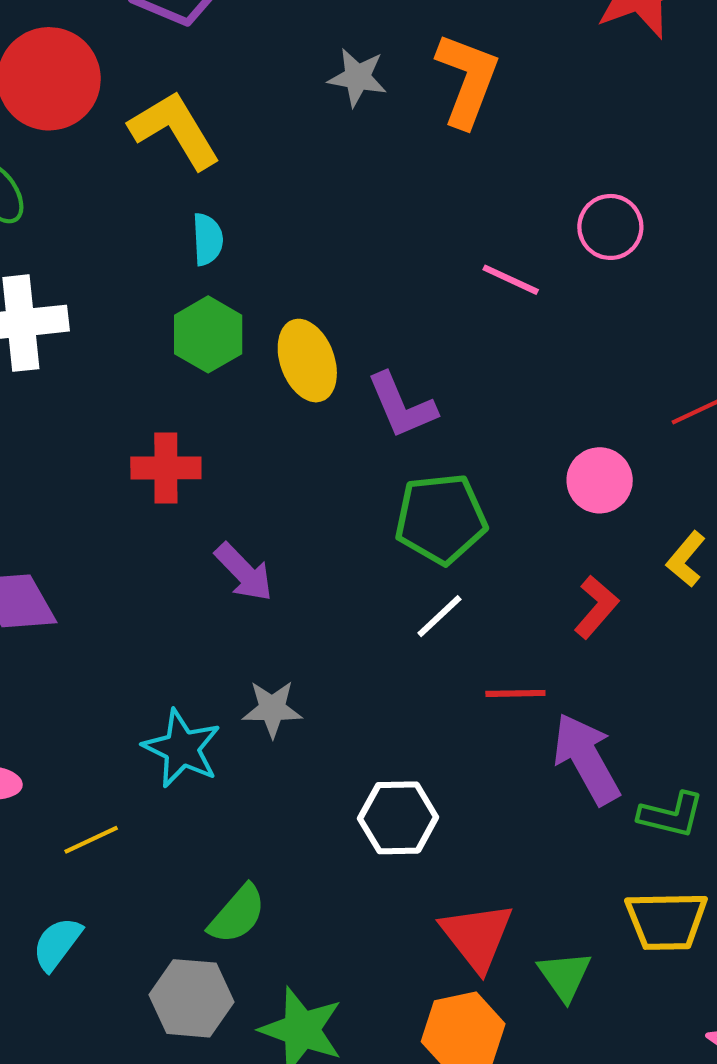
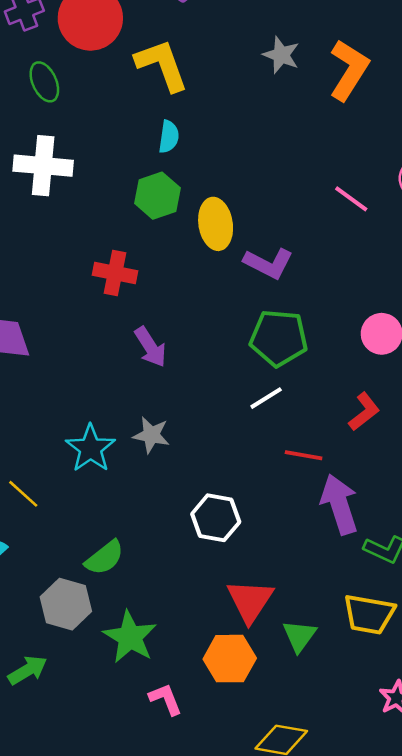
purple L-shape: (402, 406) -> (268, 263), turned -51
yellow line: (91, 840) -> (23, 494), turned 56

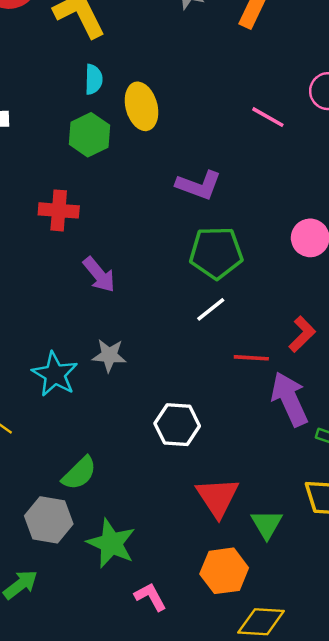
yellow ellipse: (216, 224) -> (141, 106), moved
red L-shape: (364, 412) -> (302, 334), moved
orange hexagon: (230, 659) -> (224, 571), moved

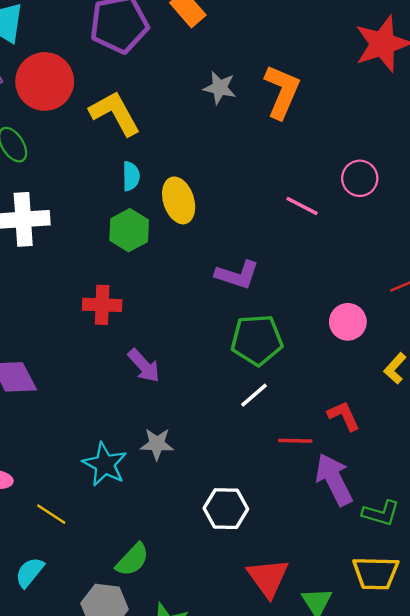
red L-shape: (302, 334) -> (344, 416), turned -68

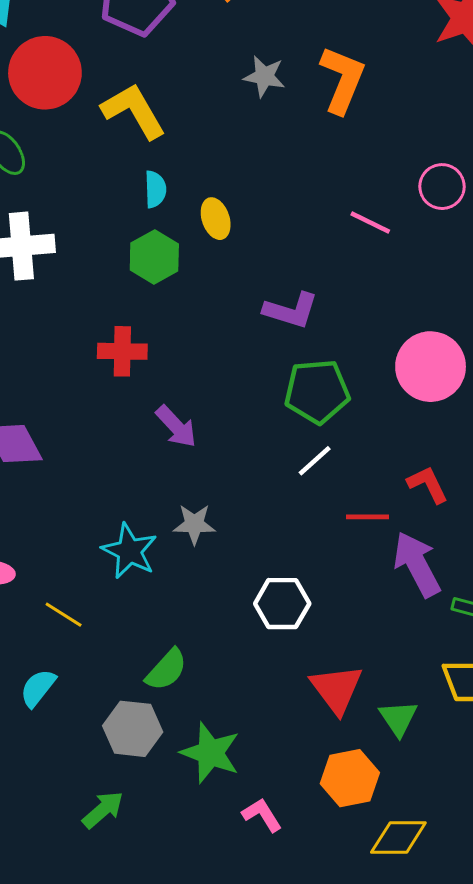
yellow ellipse: (179, 200) -> (216, 219), size x0.7
pink circle: (348, 322) -> (431, 367), size x1.5

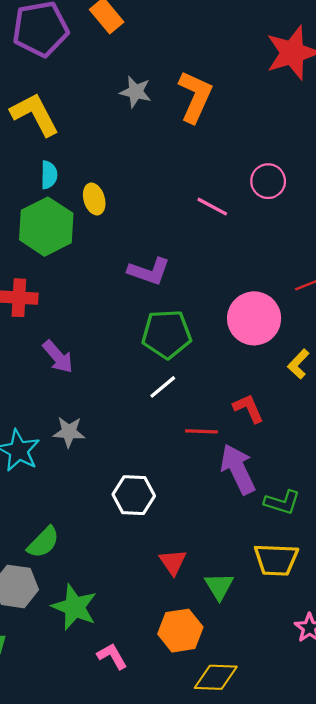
green hexagon: (154, 257) -> (46, 227), size x1.4
red triangle: (337, 689) -> (173, 562), size x0.7

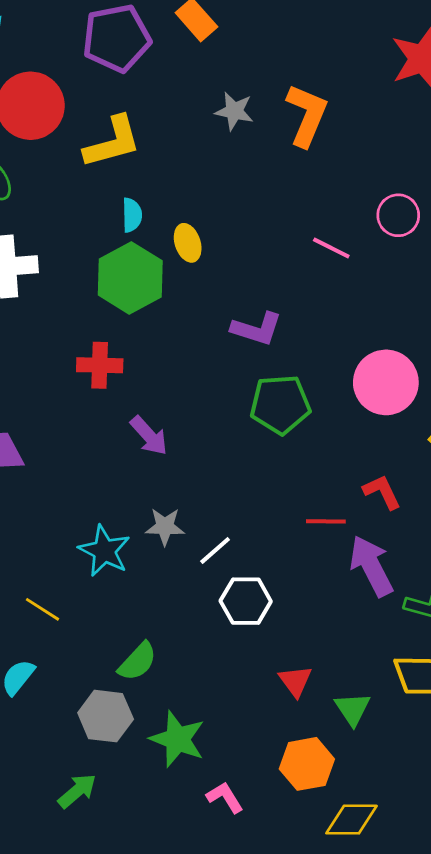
yellow L-shape: (35, 114) -> (113, 142), turned 104
white line: (163, 387) -> (215, 550), moved

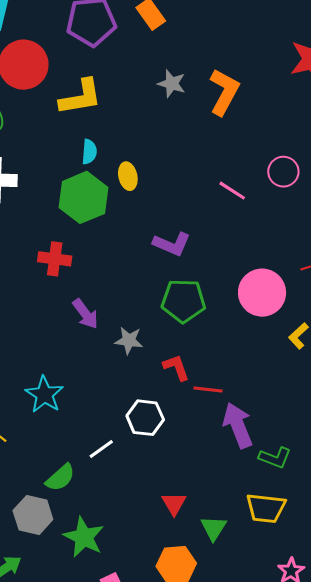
red L-shape: (382, 492) -> (176, 367), moved
gray star: (165, 527) -> (129, 341), moved
white line: (215, 550) -> (101, 449), moved
white hexagon: (246, 601) -> (145, 418), moved

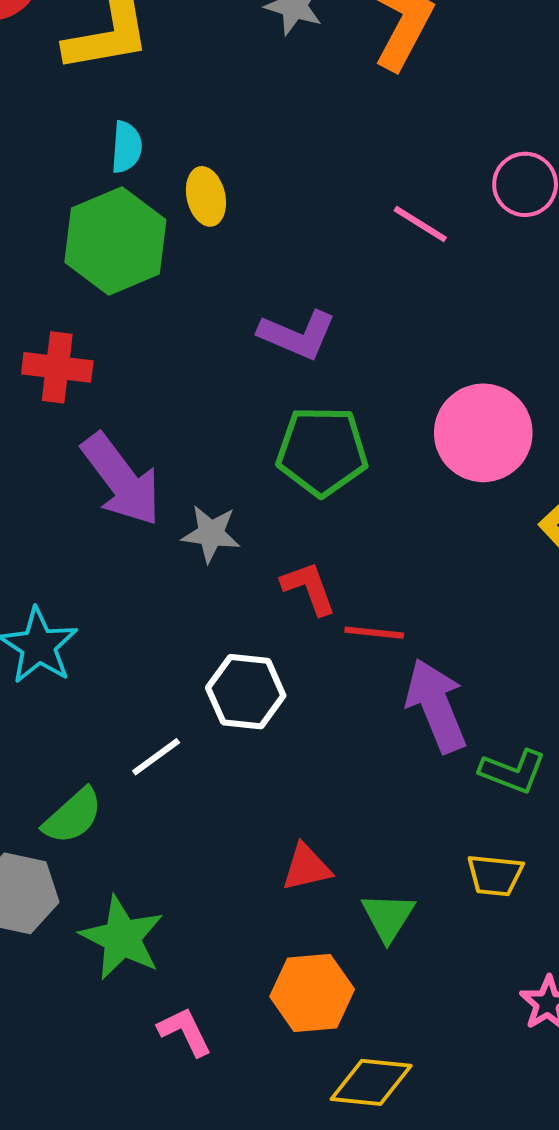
purple arrow: (85, 314) -> (121, 480), size x1.5
red triangle: (174, 504) -> (306, 867), turned 48
yellow trapezoid: (266, 508) -> (495, 875), size x0.7

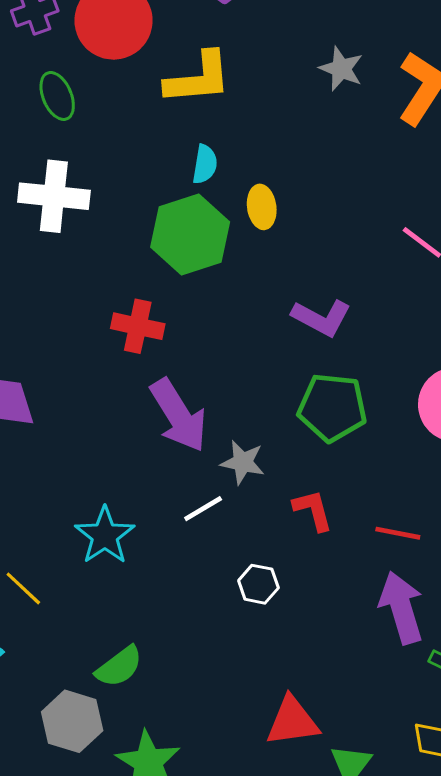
red line: (374, 633) -> (398, 533), moved
white hexagon: (246, 692) -> (258, 584), size x0.7
white line: (156, 757) -> (203, 509), moved
red triangle: (306, 867) -> (292, 721), size x1.4

